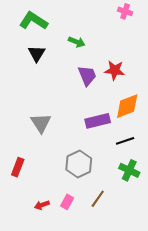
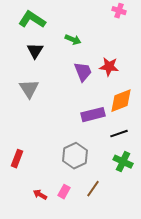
gray triangle: (41, 123) -> (29, 89), moved
red arrow: (42, 205) -> (40, 195), turned 48

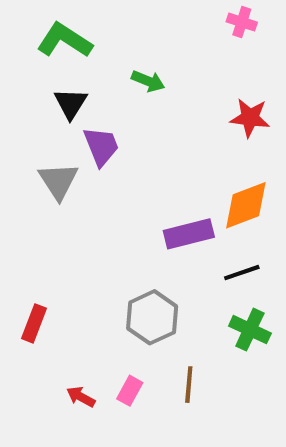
red star: (109, 67) -> (250, 118), moved
purple trapezoid: (83, 72) -> (101, 146), moved
brown line: (93, 189) -> (189, 385), turned -30

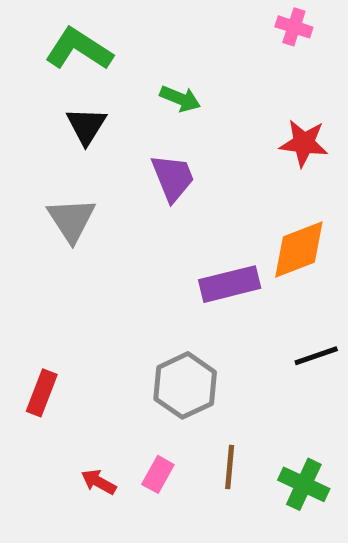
purple trapezoid: (101, 146) -> (173, 178), moved
black line: (242, 273) -> (316, 356), moved
green cross: (250, 330) -> (304, 484), moved

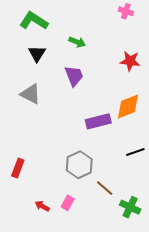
gray triangle: (71, 220) -> (31, 94), turned -30
brown line: (230, 467) -> (105, 188), moved, turned -54

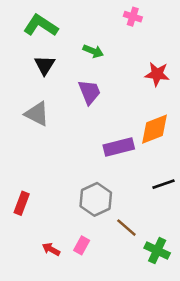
pink cross: (126, 11) -> (133, 17), moved

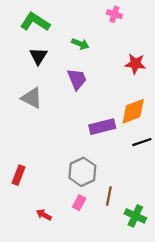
black line: (163, 184) -> (142, 142), moved
brown line: (126, 228) -> (109, 196), turned 60
pink rectangle: (82, 245) -> (79, 203), moved

